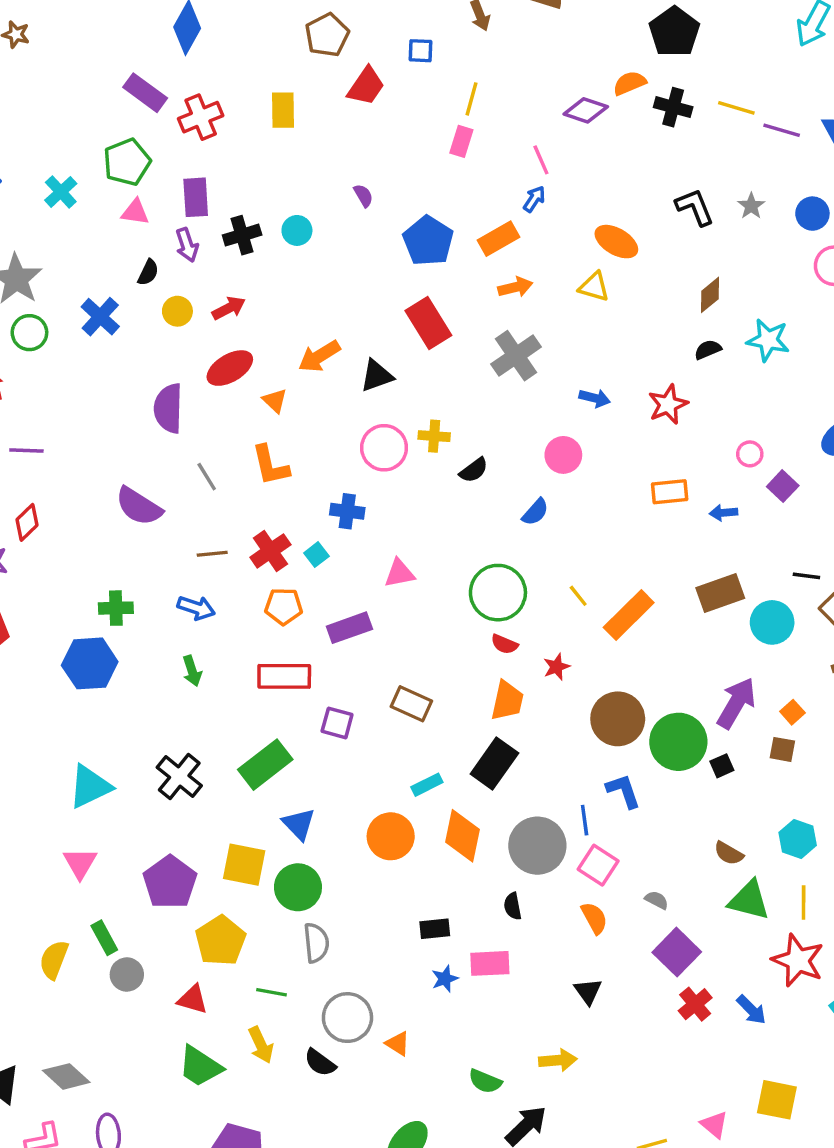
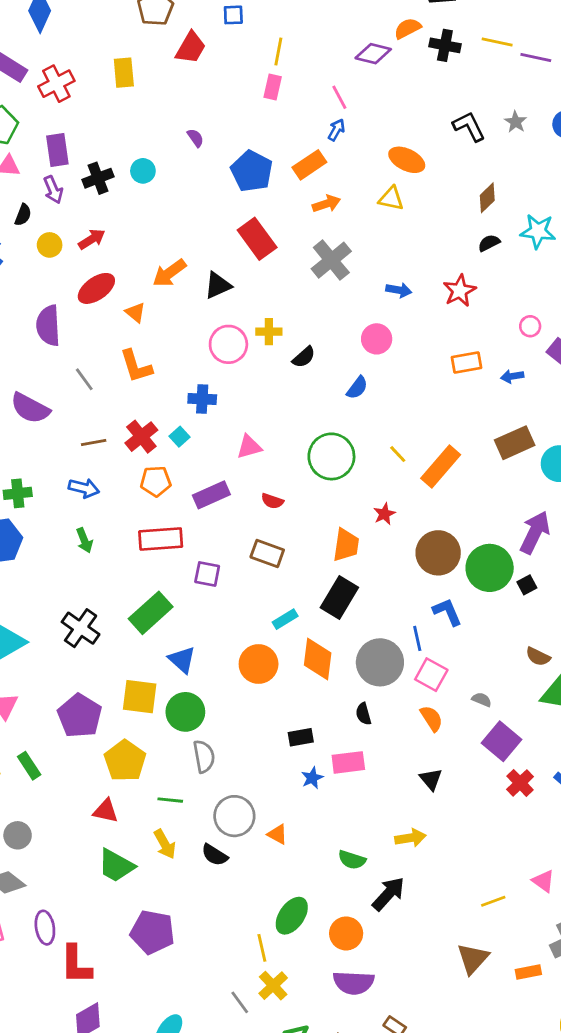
red semicircle: (504, 644) -> (272, 501), moved
gray circle: (127, 974) -> (18, 835), moved

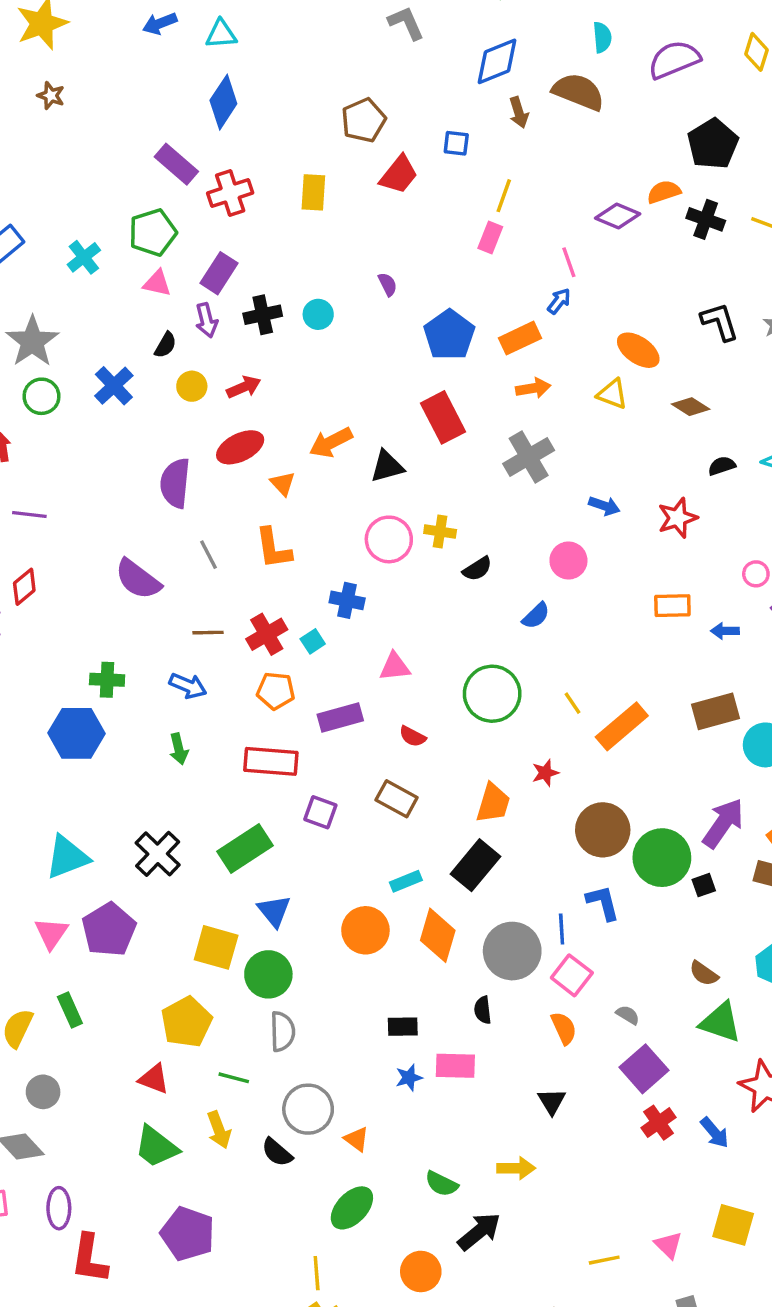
purple rectangle: (57, 150) -> (219, 273), turned 32
brown diamond: (487, 198) -> (691, 407), moved, turned 68
purple pentagon: (80, 716) -> (109, 930), moved
green ellipse: (292, 916) -> (352, 1208), moved

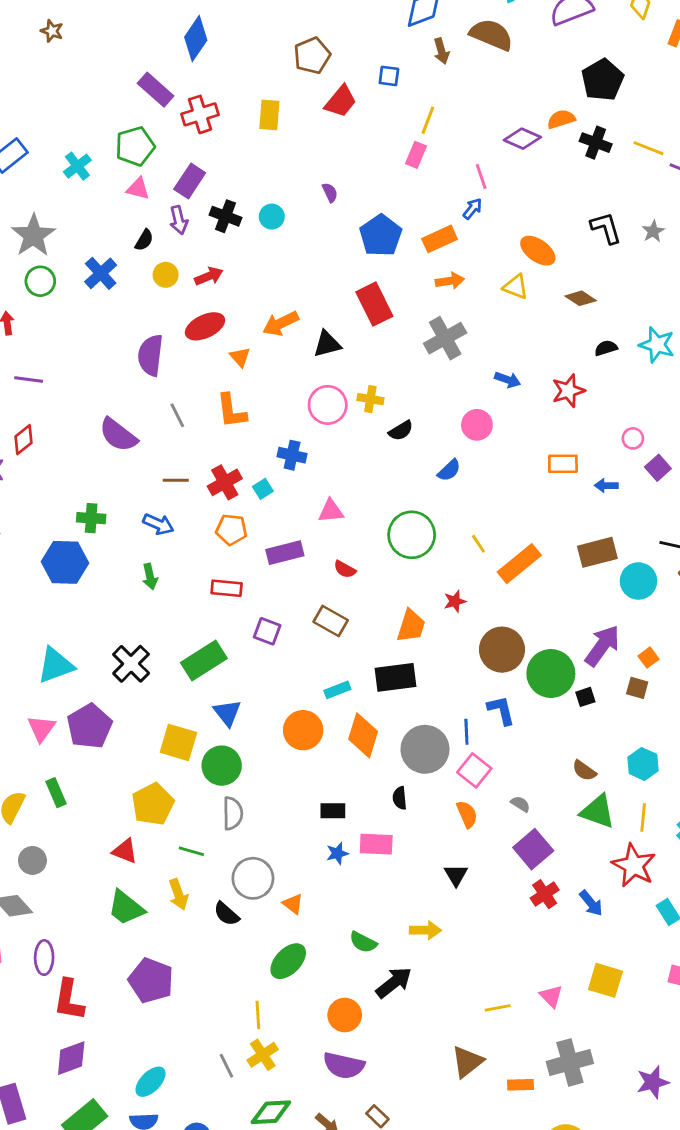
black cross: (263, 315) -> (226, 216), turned 32
red rectangle: (271, 761) -> (227, 588), size x0.7
black rectangle: (475, 865) -> (396, 677), turned 42

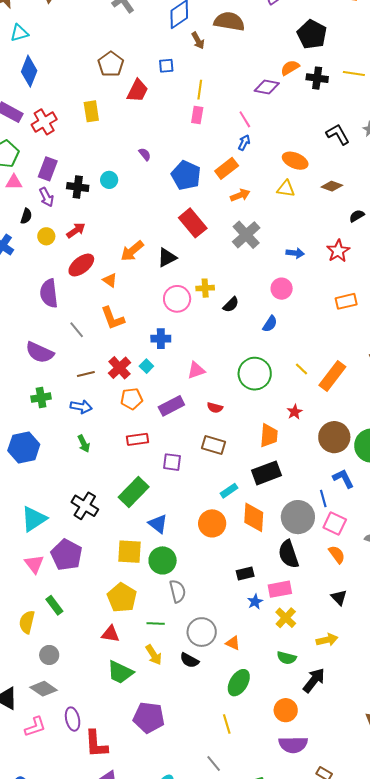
green cross: (91, 518) -> (41, 398), moved
black semicircle: (400, 798) -> (288, 554), size x1.8
yellow cross: (263, 1055) -> (286, 618), moved

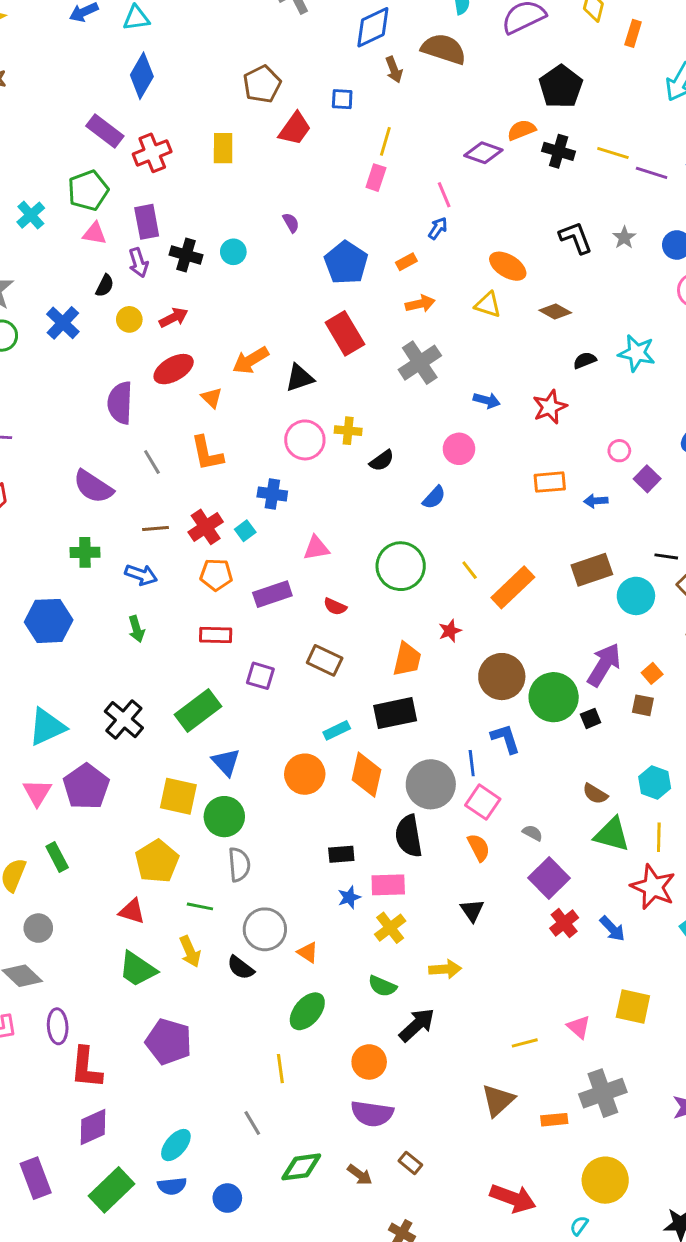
orange rectangle: (227, 168) -> (406, 262), size x0.6
purple rectangle: (48, 169) -> (147, 222), turned -40

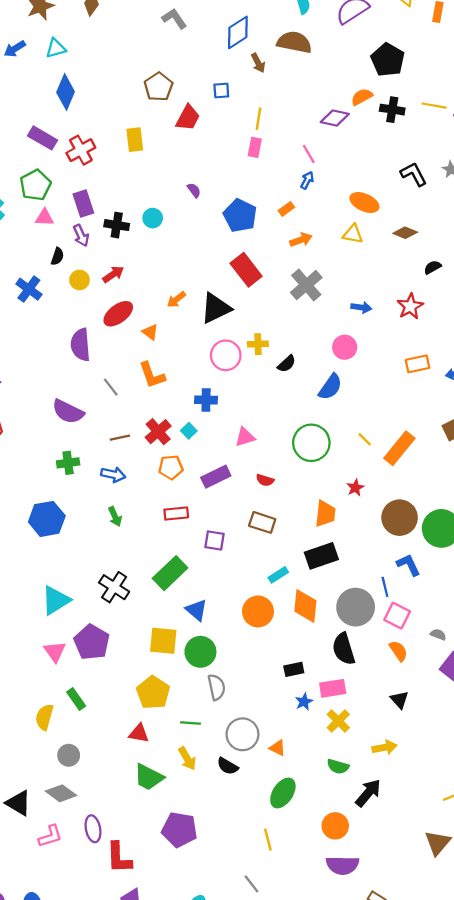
orange arrow: (251, 360) -> (176, 300), size x0.7
black triangle: (300, 378) -> (216, 308), size x1.4
blue semicircle: (434, 497) -> (330, 387), size x1.4

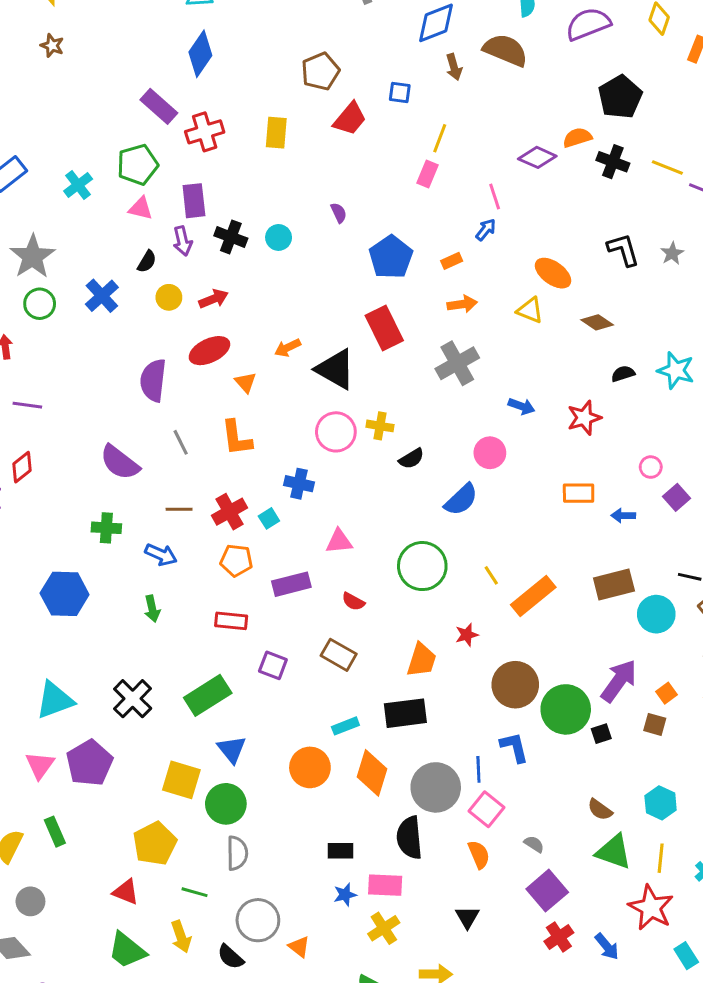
black triangle: (216, 308) -> (335, 369), turned 44

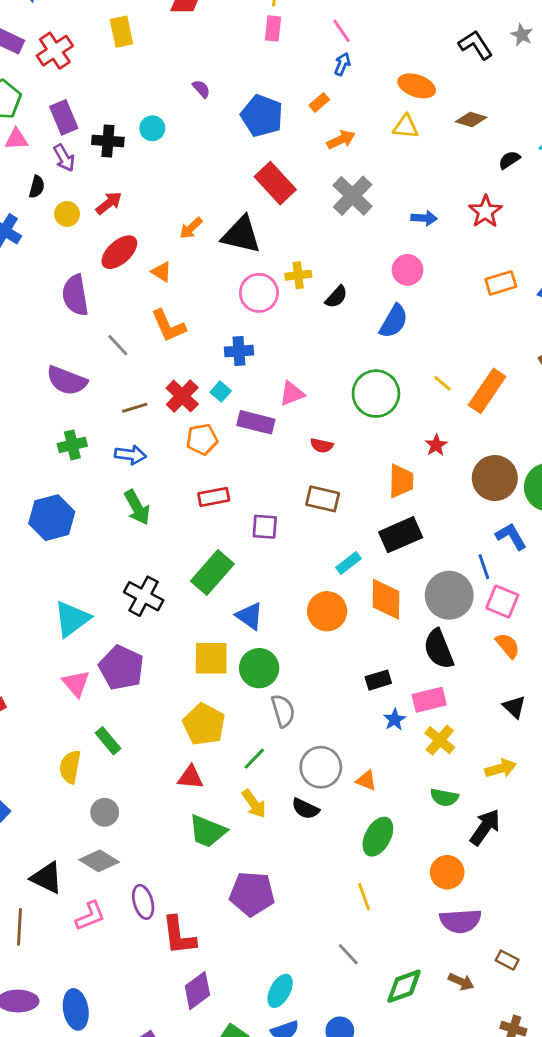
purple rectangle: (291, 584) -> (256, 422), moved, turned 45
green arrow: (152, 609) -> (137, 507), size x1.4
green line: (194, 892) -> (254, 759), turned -45

